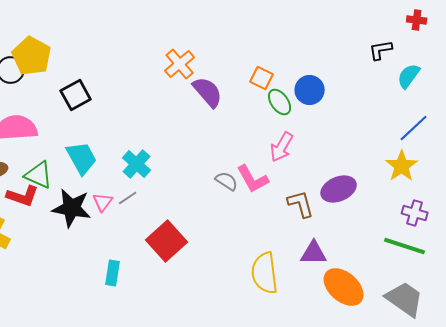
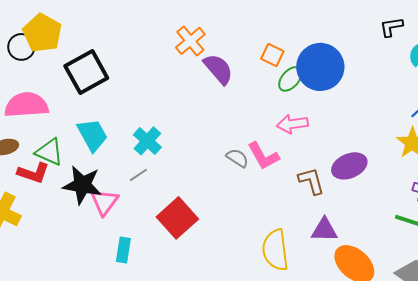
blue circle: (310, 90) -> (320, 67), size x1.6
black square: (76, 95) -> (86, 72), size x1.4
green ellipse: (280, 102) -> (290, 79), turned 76
pink arrow: (282, 147) -> (292, 124), turned 52
pink triangle: (103, 202) -> (104, 202), moved, size x1.4

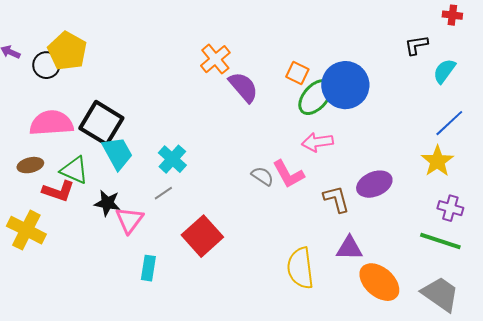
black square: (86, 72) -> (101, 123), moved, turned -30
green ellipse: (290, 79) -> (315, 97), size x1.4
black star: (82, 185) -> (107, 203), size x0.7

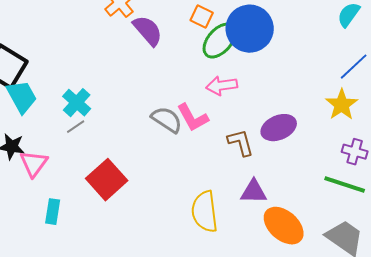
gray semicircle: (262, 176) -> (167, 120), size x1.4
gray line: (163, 193) -> (76, 127), moved

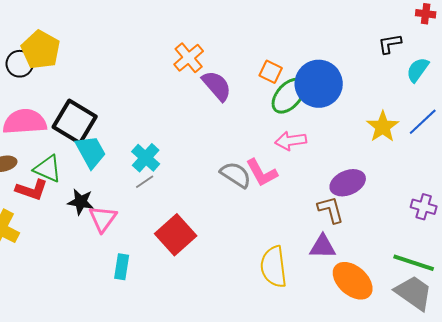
yellow star: (342, 105) -> (383, 127), moved
brown L-shape: (241, 143) -> (331, 210), moved
green line: (345, 185) -> (414, 263), moved

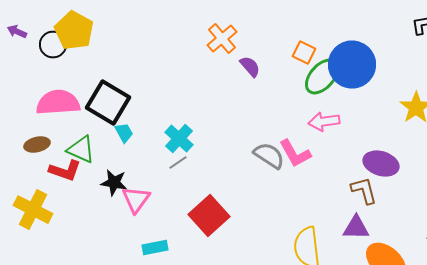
purple semicircle: (217, 86) -> (250, 67), size x0.7
cyan trapezoid: (91, 152) -> (124, 133), size x0.6
purple ellipse: (348, 183) -> (381, 164), turned 40
cyan rectangle: (122, 267) -> (155, 248), turned 70

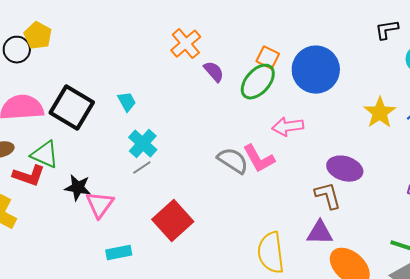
yellow pentagon: (74, 31) -> (38, 36), size x0.7
green ellipse: (322, 77) -> (258, 82), moved
cyan trapezoid: (124, 133) -> (127, 102), moved

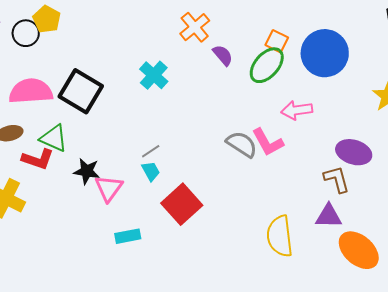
cyan trapezoid: (127, 102) -> (151, 171), moved
cyan cross: (143, 144) -> (154, 75), moved

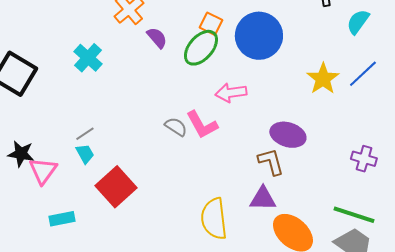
gray semicircle: (242, 144) -> (176, 127), size x0.7

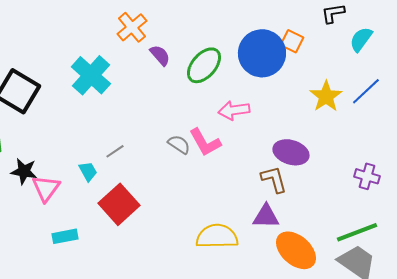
orange square: (211, 24) -> (292, 41), moved
cyan cross: (88, 58) -> (91, 75), size x1.4
gray line: (85, 134) -> (115, 151), moved
green line: (354, 215) -> (357, 232), turned -39
yellow semicircle: (214, 219) -> (217, 236), turned 96

